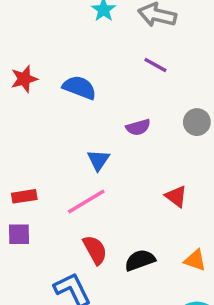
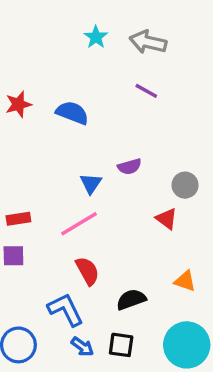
gray circle: (197, 122) -> (185, 185), moved
purple semicircle: (138, 127) -> (130, 167), moved
black semicircle: (140, 260) -> (131, 300), moved

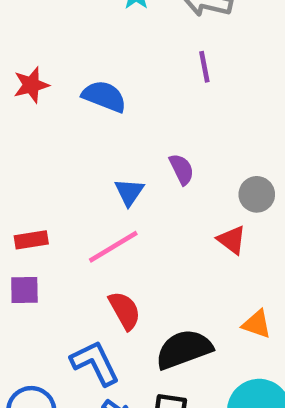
purple line: (146, 91) -> (204, 67), turned 50
purple semicircle: (130, 167) -> (182, 169), turned -100
black semicircle: (131, 300) -> (184, 349), size x1.4

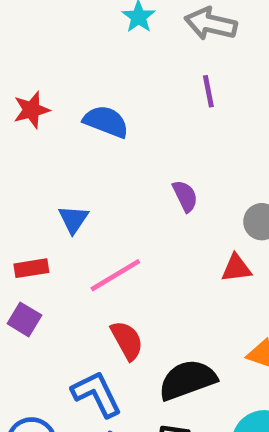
blue triangle: (129, 192) -> (73, 219), moved
red triangle: (232, 240) -> (236, 268), turned -44
purple square: (24, 290) -> (24, 319), turned 32

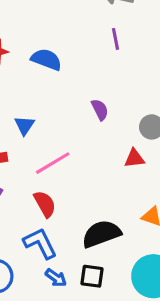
red semicircle: (127, 340) -> (45, 204), moved

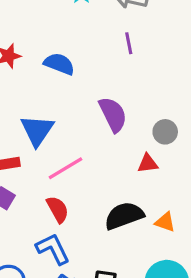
purple semicircle: (100, 110) -> (113, 114), size x1.6
blue triangle: (24, 125) -> (37, 130), size x1.6
black semicircle: (101, 234) -> (124, 216), moved

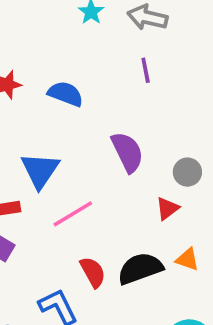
red triangle: (148, 163) -> (167, 208), turned -30
red semicircle: (58, 209) -> (93, 272), moved
orange triangle: (165, 222) -> (187, 259), moved

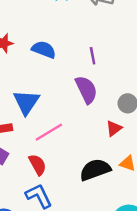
purple line: (146, 70) -> (93, 56), moved
red semicircle: (93, 272) -> (38, 165), moved

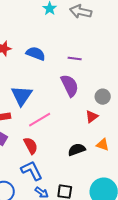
purple line: (93, 56) -> (75, 59), turned -72
black semicircle: (95, 170) -> (77, 150), size x0.7

